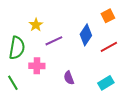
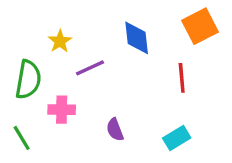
orange square: (108, 16) -> (200, 26), moved, size x1.5
blue diamond: (86, 35) -> (137, 38), moved, turned -40
red line: (109, 47) -> (182, 78), turned -66

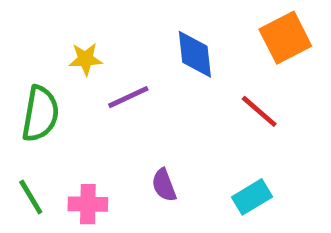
yellow star: (60, 41) -> (86, 59), turned 30
red line: (182, 78) -> (259, 111), turned -44
pink cross: (62, 110) -> (88, 204), moved

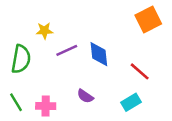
blue diamond: (195, 54) -> (99, 54), moved
red line: (259, 111) -> (140, 71), moved
purple semicircle: (164, 185) -> (85, 96), turned -35

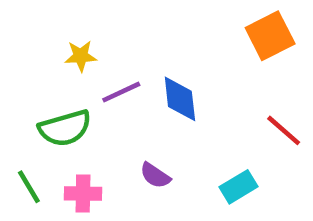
green semicircle: (21, 59) -> (65, 128), moved, turned 64
red line: (140, 71) -> (284, 130), moved

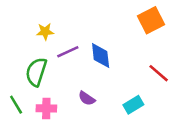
green semicircle: (65, 128) -> (36, 72), turned 124

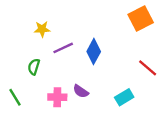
blue diamond: (101, 55) -> (94, 51), turned 35
green semicircle: (36, 72) -> (34, 67), size x0.6
pink cross: (46, 108) -> (57, 97), moved

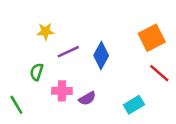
orange square: (141, 19) -> (152, 38), moved
purple semicircle: (81, 91) -> (87, 98), turned -63
pink cross: (57, 97) -> (62, 91), moved

